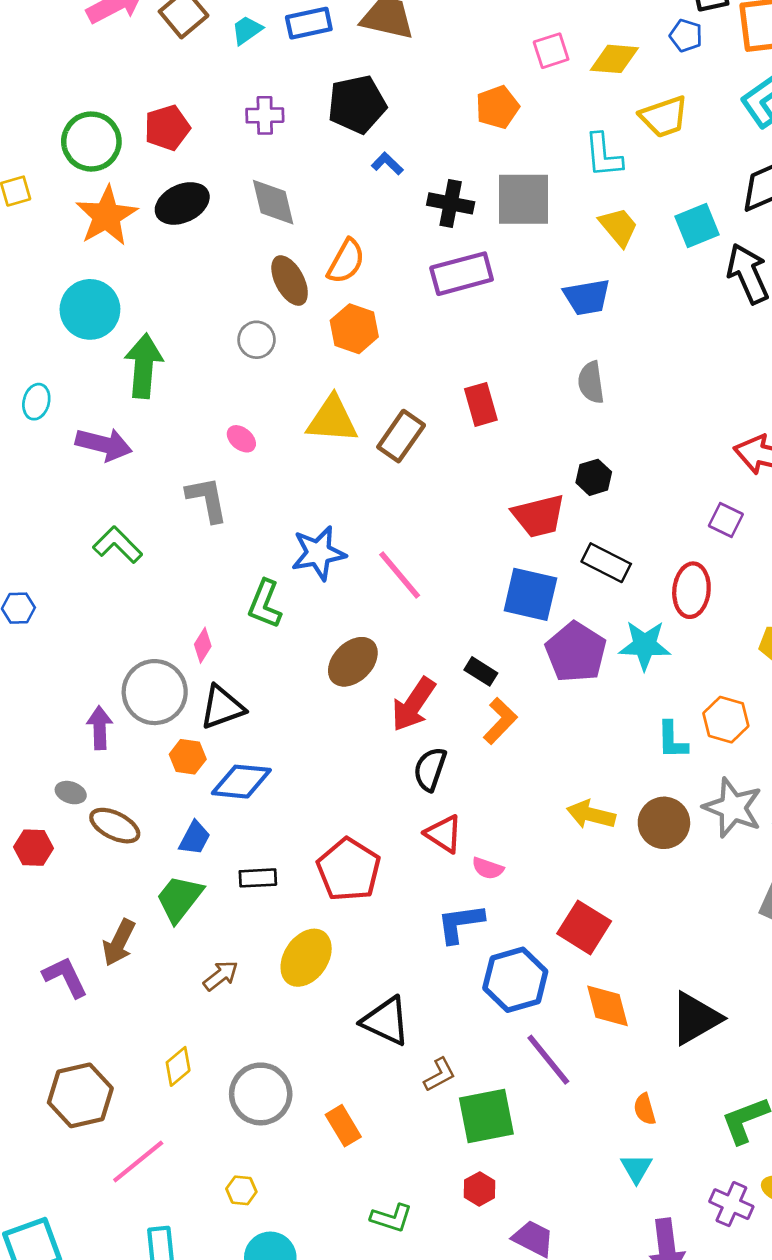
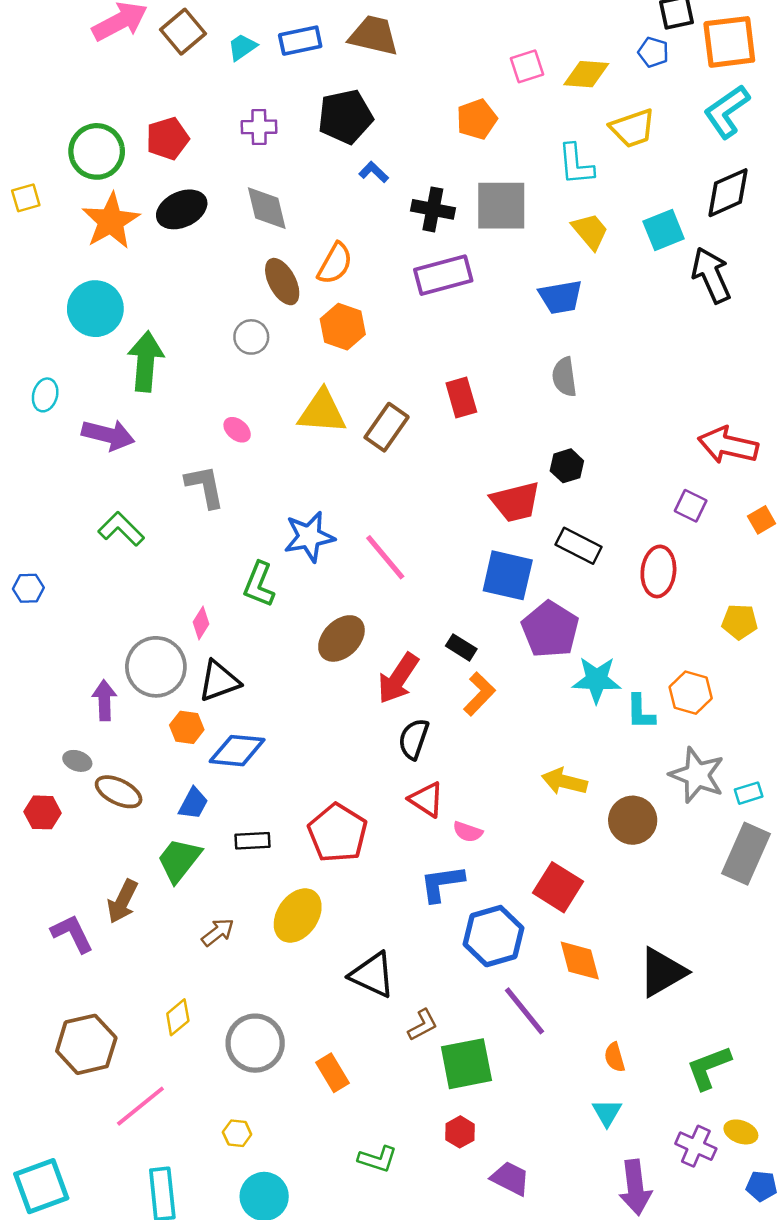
cyan star: (645, 645) -> (597, 680), moved
brown circle: (664, 823) -> (633, 820), moved

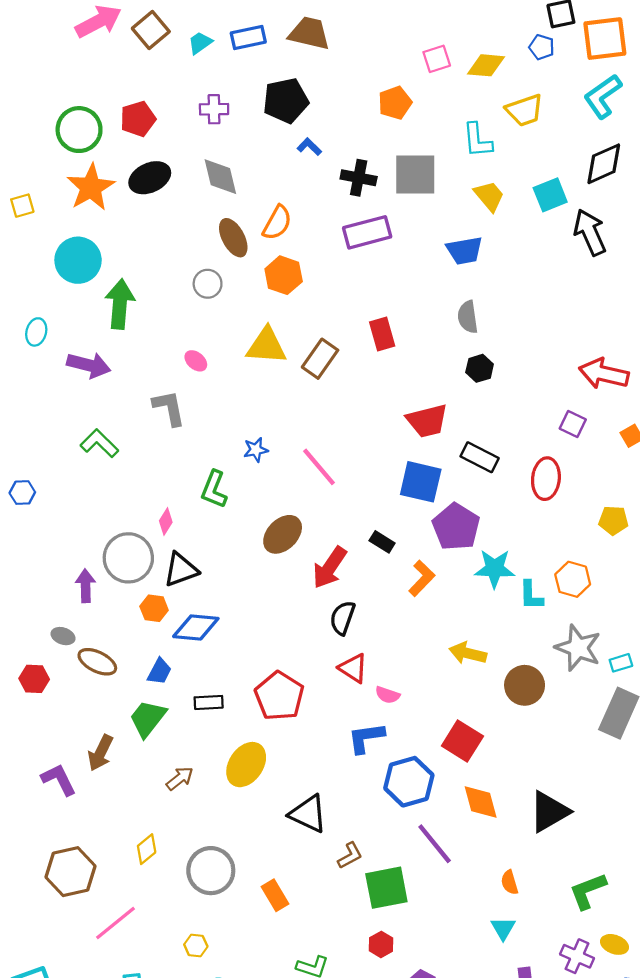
yellow square: (26, 198) -> (22, 206), moved
black hexagon: (567, 466) -> (480, 368), moved
blue star: (309, 537) -> (256, 450), size x0.6
orange L-shape: (479, 694) -> (422, 578), moved

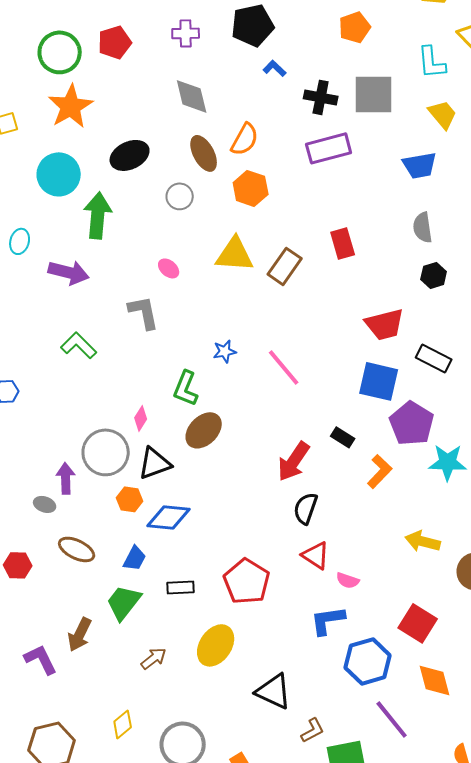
black ellipse: (150, 178) -> (130, 155), moved
brown ellipse: (283, 534) -> (204, 430), moved
gray ellipse: (63, 636) -> (45, 504), moved

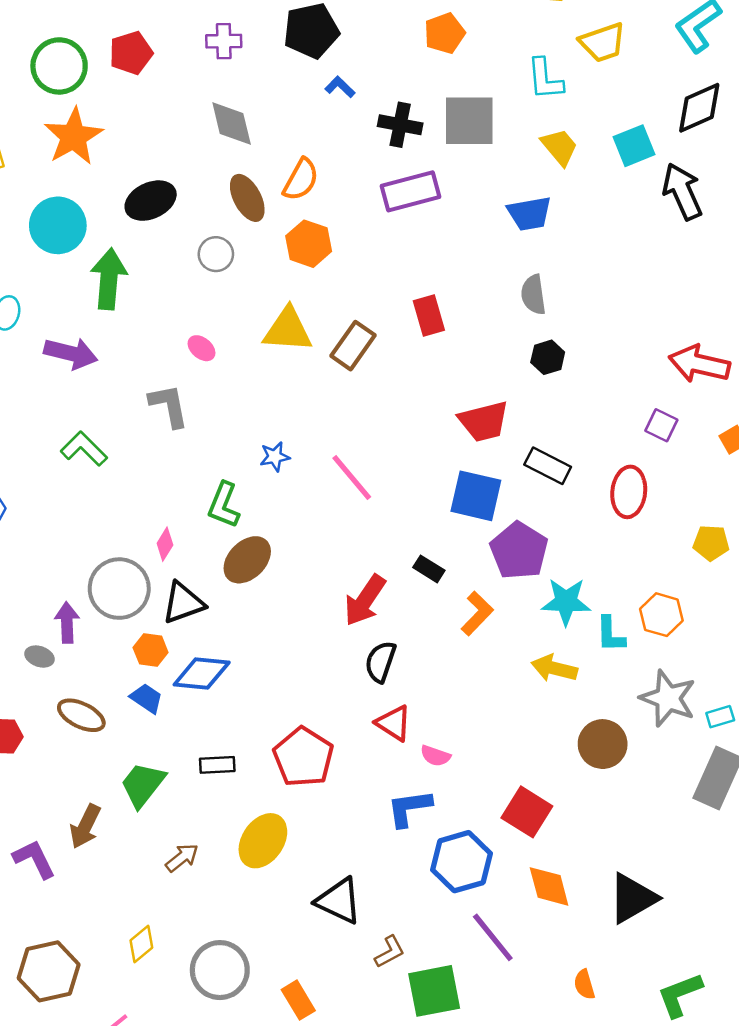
yellow arrow: (423, 541) -> (554, 668), moved
blue trapezoid: (135, 558) -> (147, 698), moved, turned -84

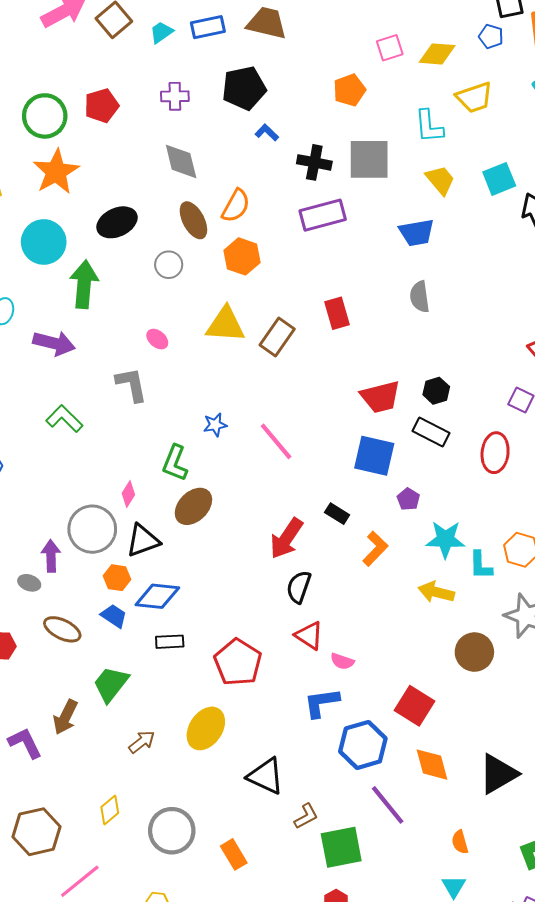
black hexagon: (548, 357) -> (436, 391), moved
purple pentagon: (519, 551) -> (408, 499), size x0.5
black rectangle: (217, 765) -> (170, 642), moved

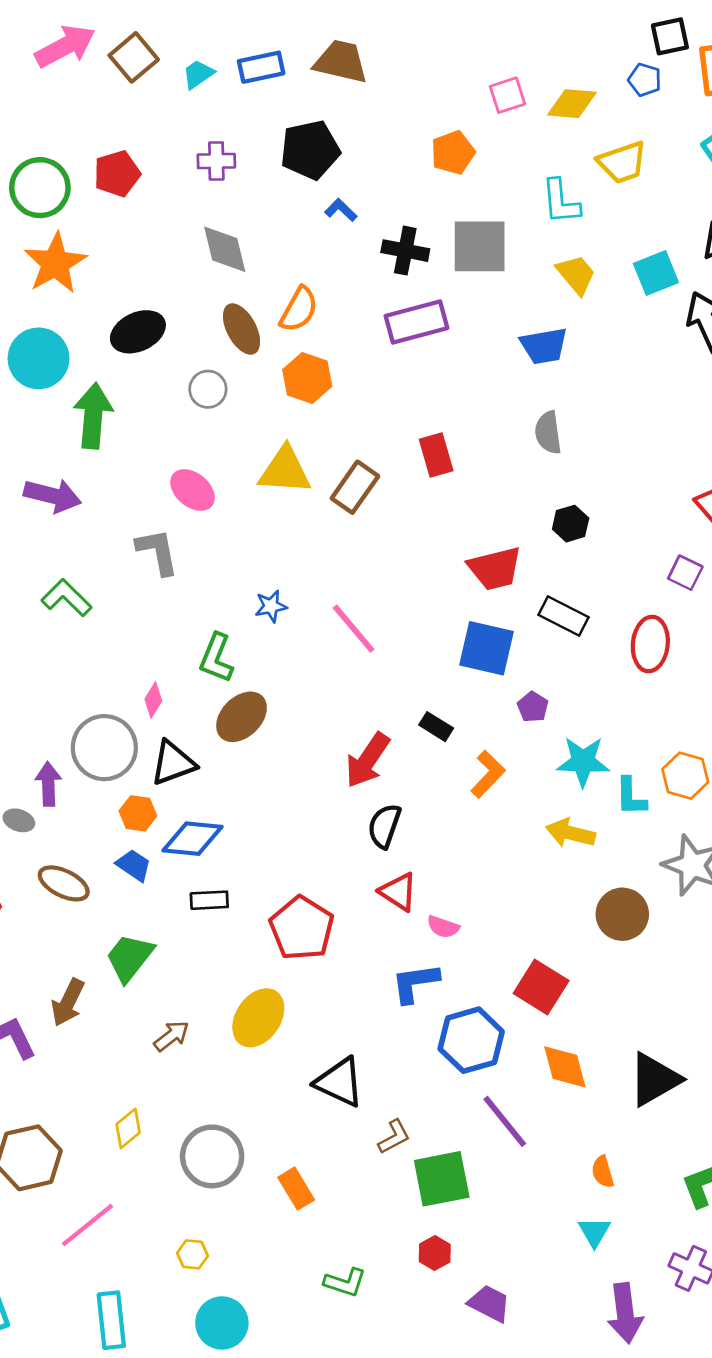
pink ellipse: (157, 339) -> (193, 490), size x1.5
black hexagon: (436, 391) -> (571, 524), moved

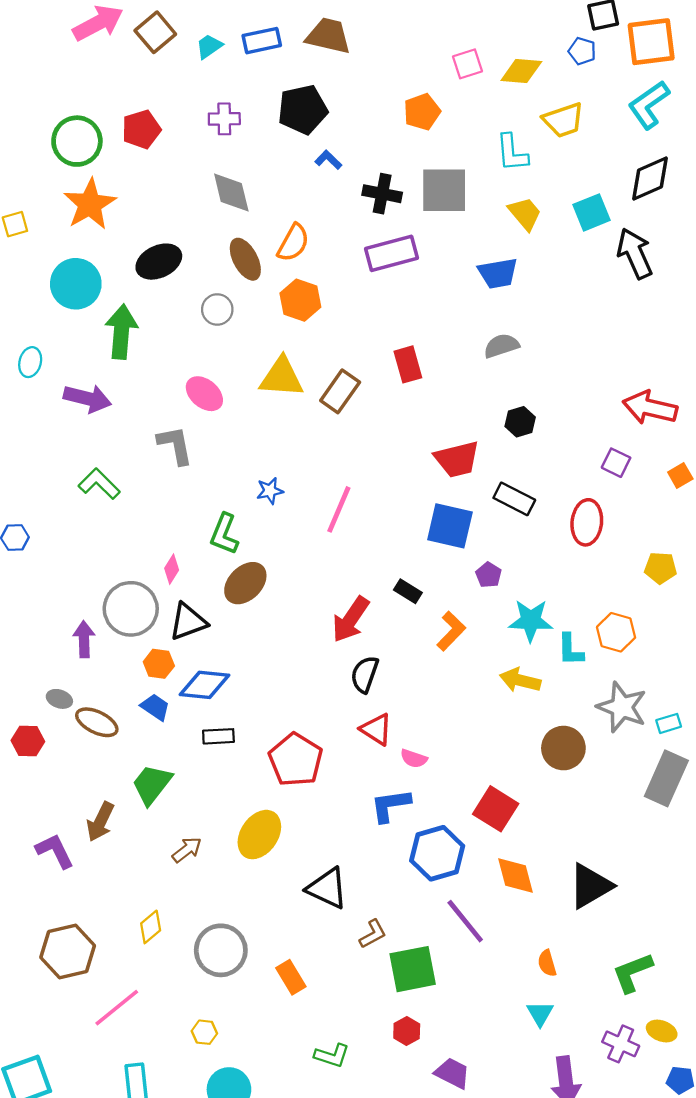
gray semicircle: (548, 433) -> (501, 346), turned 80
pink line: (354, 629) -> (339, 509), turned 63
gray ellipse: (19, 820) -> (59, 699), moved

